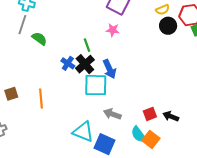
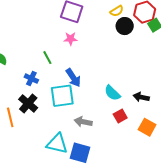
black cross: (85, 64) -> (28, 104), moved
black arrow: (171, 116) -> (141, 97), moved
cyan semicircle: (138, 134) -> (112, 93), moved
orange square: (151, 139) -> (147, 127), moved

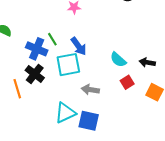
green line: (47, 58) -> (52, 39), moved
blue cross: (31, 79) -> (37, 49), size x1.5
cyan triangle: (57, 144) -> (65, 113), turned -35

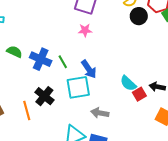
blue cross: (37, 49) -> (41, 59), moved
red square: (127, 82) -> (139, 94), moved

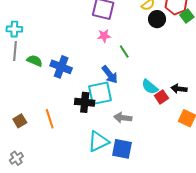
green line: (63, 62) -> (124, 51), moved
black cross: (44, 96) -> (85, 102), moved, turned -30

